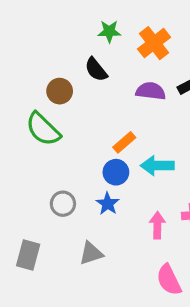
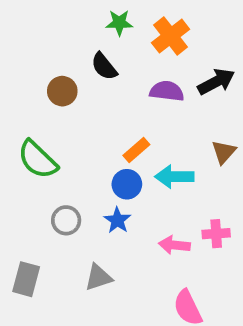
green semicircle: (43, 129) -> (38, 160), moved
pink arrow: (157, 225) -> (174, 245), turned -85

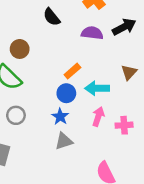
brown circle: (62, 91) -> (20, 49), moved
gray circle: (66, 220) -> (16, 115), moved
pink arrow: (174, 245) -> (98, 117), moved, turned 102
gray triangle: (98, 277) -> (64, 141), moved

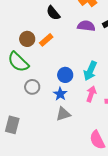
orange rectangle: (72, 71) -> (46, 40), moved
cyan arrow: (97, 88) -> (90, 71), turned -66
gray circle: (16, 115) -> (32, 87), moved

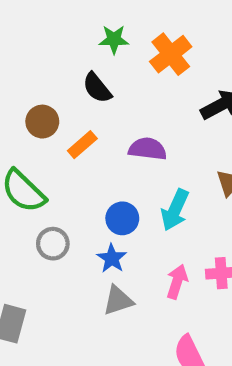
purple semicircle: (86, 26) -> (148, 149), moved
brown circle: (27, 39) -> (42, 122), moved
pink arrow: (91, 94) -> (177, 282), moved

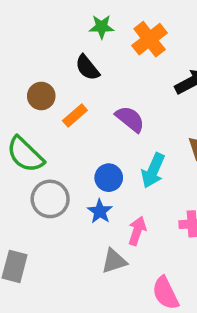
purple semicircle: (148, 149) -> (130, 119), turned 32
gray circle: (53, 244) -> (50, 199), size x1.4
pink arrow: (177, 282) -> (137, 231), moved
gray triangle: (118, 300) -> (114, 261), moved

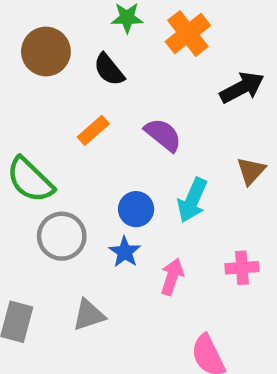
brown circle: (41, 96) -> (46, 52), moved, size x1.4
gray triangle: (114, 261) -> (89, 315), moved

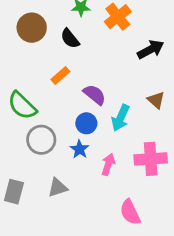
purple semicircle: (163, 135) -> (95, 95), moved
brown triangle: (251, 171) -> (156, 100), turned -30
pink cross: (242, 268) -> (151, 159), size x1.6

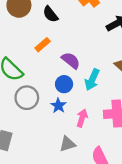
gray triangle: (58, 188) -> (67, 144), moved

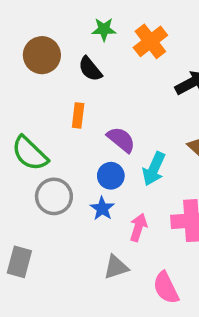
orange rectangle: (43, 45) -> (78, 115), turned -42

